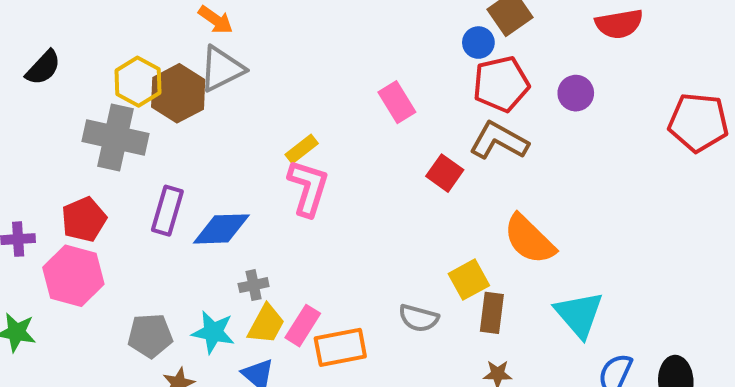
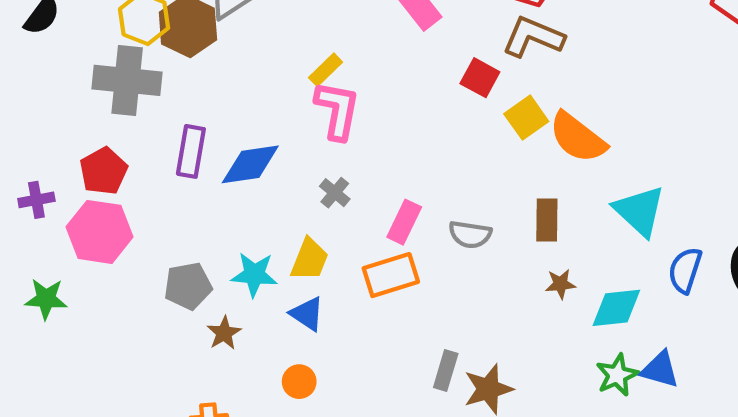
yellow square: (469, 280) -> (526, 118), moved
gray cross: (254, 285) -> (335, 193), moved, turned -32
pink rectangle: (303, 326) -> (404, 222), moved

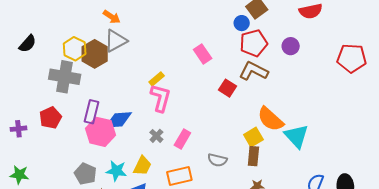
yellow square: (526, 118) -> (253, 137), moved
cyan triangle: (639, 211) -> (296, 136), moved
pink rectangle: (404, 222) -> (182, 139), moved
pink hexagon: (99, 232) -> (100, 132), moved
gray pentagon: (188, 286) -> (85, 174), turned 30

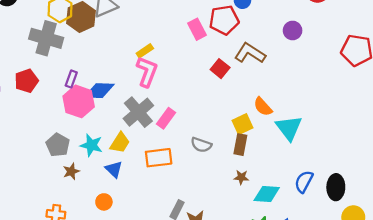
red pentagon: (254, 43) -> (224, 20), moved
purple rectangle: (91, 112) -> (71, 79), size x0.7
orange semicircle: (270, 119) -> (263, 107), size x0.7
gray cross: (156, 136) -> (138, 112), size x2.0

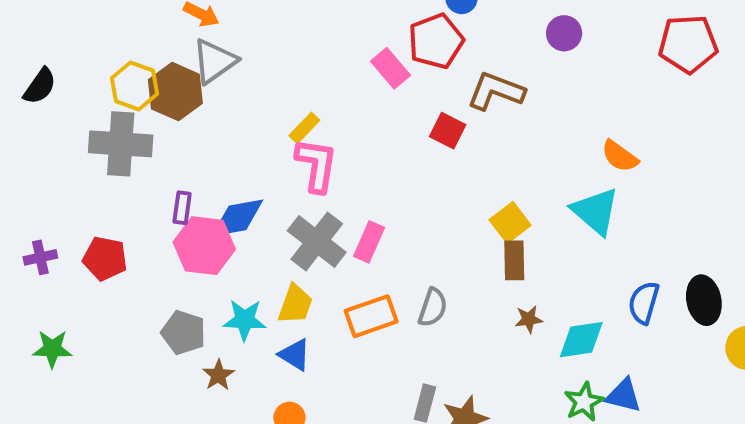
red pentagon: (26, 81) -> (105, 258), moved, turned -30
orange semicircle: (263, 107) -> (620, 156), moved
gray semicircle: (201, 145) -> (433, 307), moved, turned -78

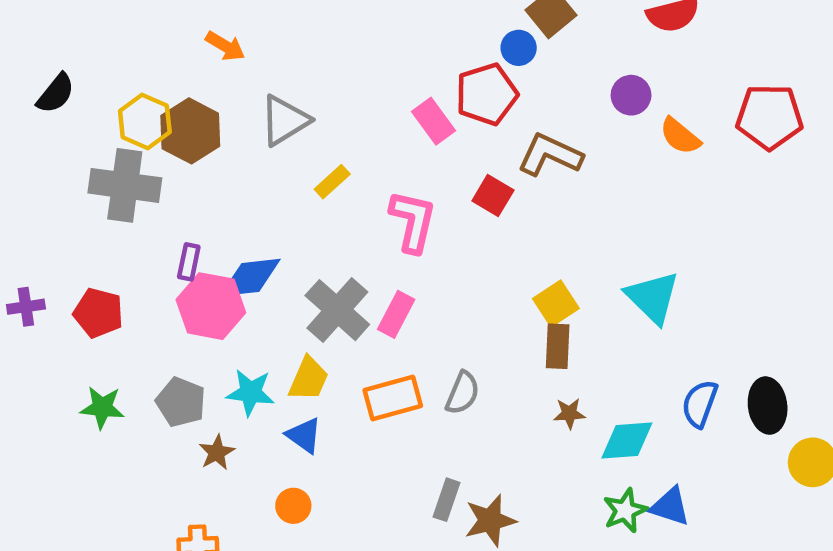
gray triangle: (214, 61) -> (285, 120), moved
black semicircle: (40, 86) -> (56, 93), moved
orange semicircle: (620, 156) -> (680, 136), moved
pink L-shape: (316, 165) -> (413, 221), moved
green star: (52, 349) -> (102, 407), moved

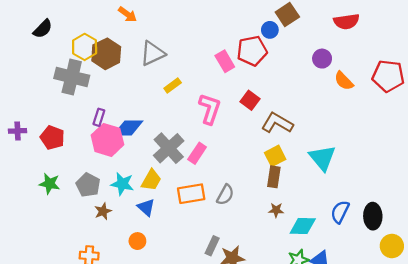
brown L-shape: (550, 155) -> (277, 123), moved

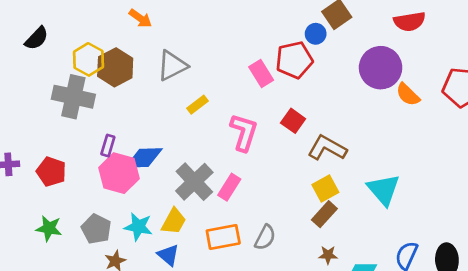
purple circle: (322, 59) -> (381, 68), size x1.8
brown rectangle: (274, 177) -> (324, 214), turned 35

